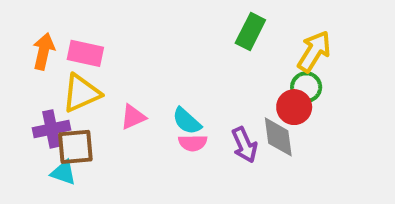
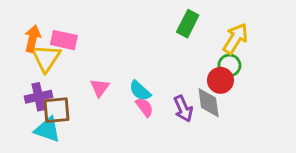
yellow triangle: (81, 93) -> (46, 58), moved, turned -32
pink triangle: (133, 117) -> (100, 88), turned -30
pink semicircle: (193, 143) -> (144, 107), turned -126
cyan triangle: (63, 173) -> (47, 130), size x1.4

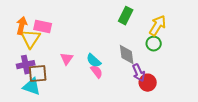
red circle: (220, 80) -> (148, 83), moved
gray diamond: (209, 103) -> (127, 55), moved
purple arrow: (183, 109) -> (139, 73), moved

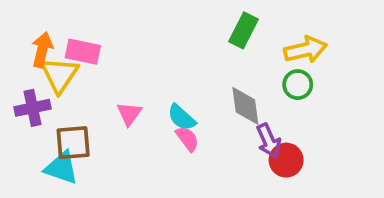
yellow arrow: (158, 26) -> (305, 50), turned 45
purple cross: (26, 65) -> (32, 108), moved

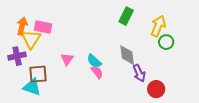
yellow arrow: (305, 50) -> (158, 26), turned -55
green circle: (298, 85) -> (166, 42), moved
red circle: (286, 160) -> (156, 89), moved

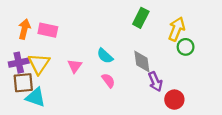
yellow triangle: (31, 39) -> (39, 64), moved
cyan semicircle: (94, 61) -> (105, 56), moved
brown square: (38, 74) -> (23, 83), moved

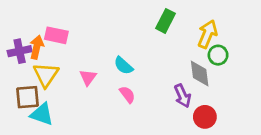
orange arrow: (24, 29) -> (37, 47), moved
gray diamond: (142, 61) -> (200, 73), moved
purple cross: (19, 63) -> (20, 51), moved

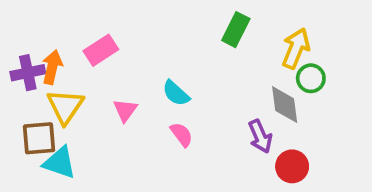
pink rectangle: (56, 35) -> (101, 50), moved, turned -45

